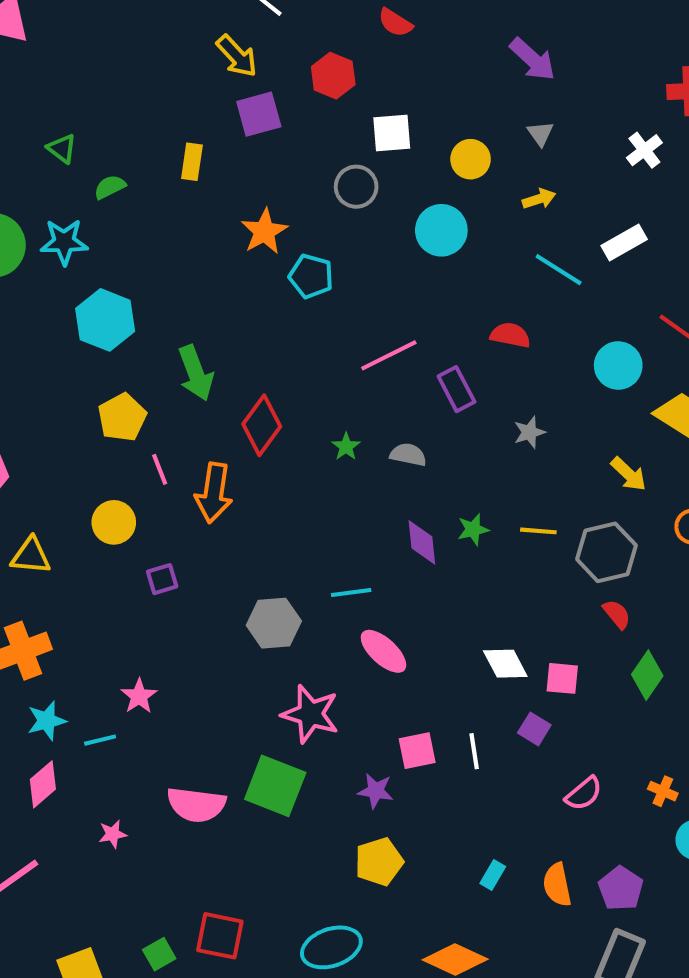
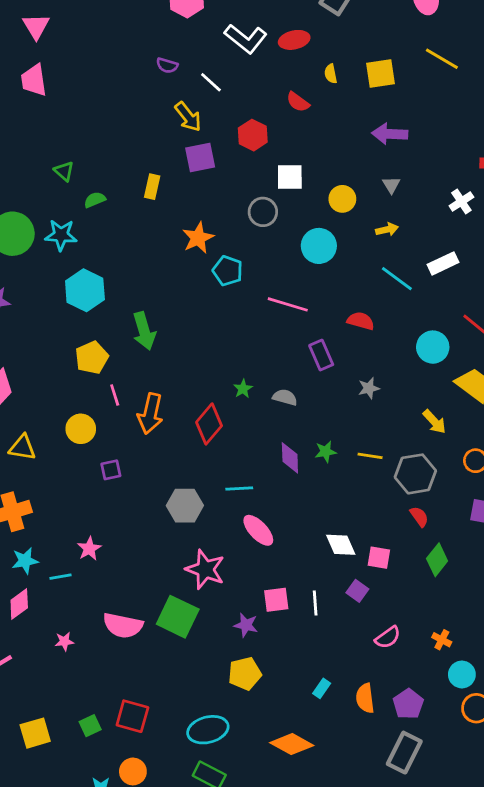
purple arrow: (533, 59) -> (390, 134), turned 136
pink line: (389, 355) -> (288, 304), moved, turned 39
red diamond: (262, 425) -> (209, 424), moved

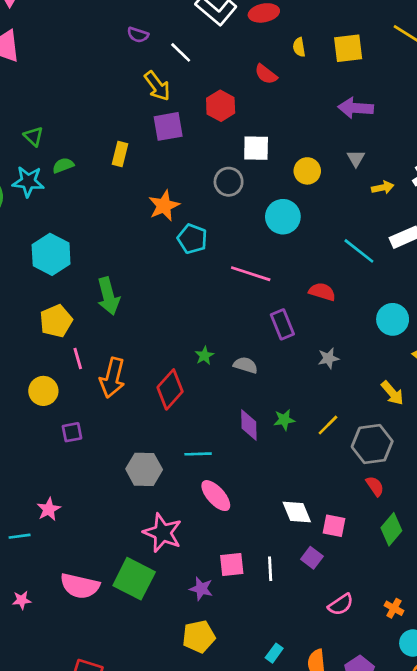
yellow arrow: (387, 229) -> (383, 188), moved
cyan star: (61, 235) -> (28, 182), moved
yellow line: (370, 456) -> (328, 425), turned -55

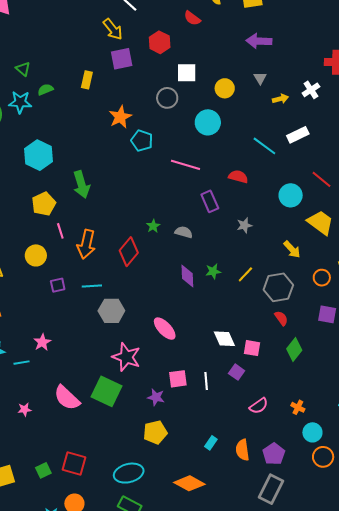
cyan line: (198, 454) -> (92, 286), moved
pink semicircle: (80, 586) -> (67, 398), turned 32

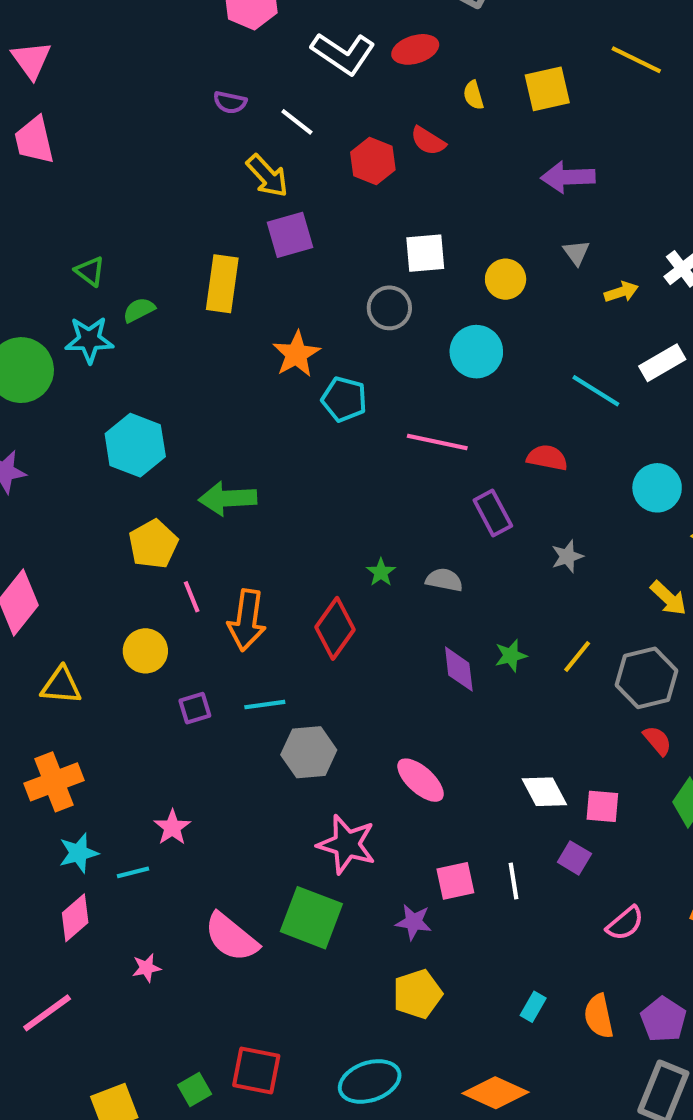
red hexagon: (160, 42) -> (373, 161), moved
yellow rectangle: (87, 80) -> (222, 284), size x1.5
green arrow: (81, 184) -> (228, 498), turned 108

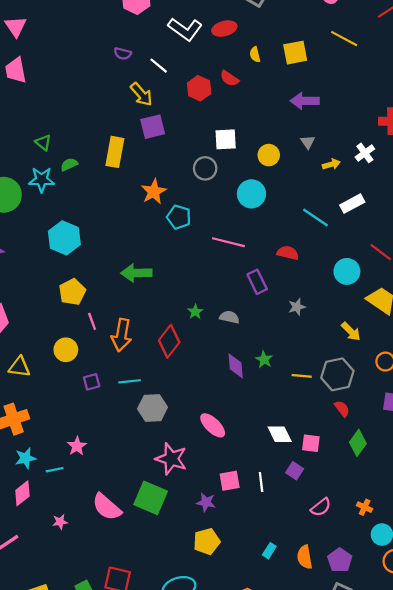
green arrow: (228, 498) -> (136, 273), moved
green star: (511, 656) -> (264, 360), turned -30
yellow line: (577, 657) -> (302, 376), moved, turned 54

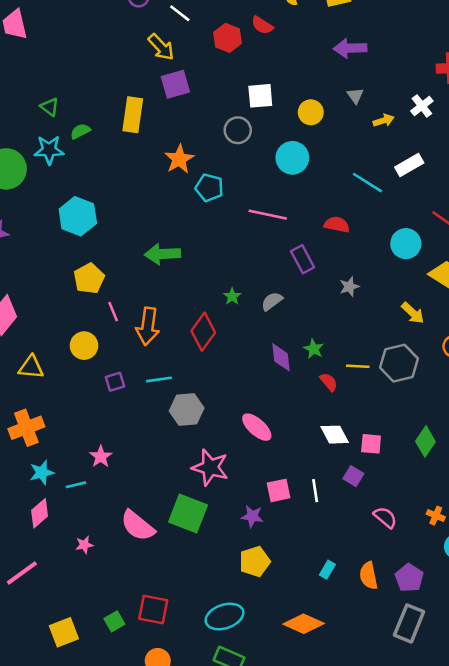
gray semicircle: (229, 317) -> (272, 301), turned -48
red semicircle: (342, 409) -> (329, 382), moved
pink semicircle: (321, 507) -> (385, 517), turned -100

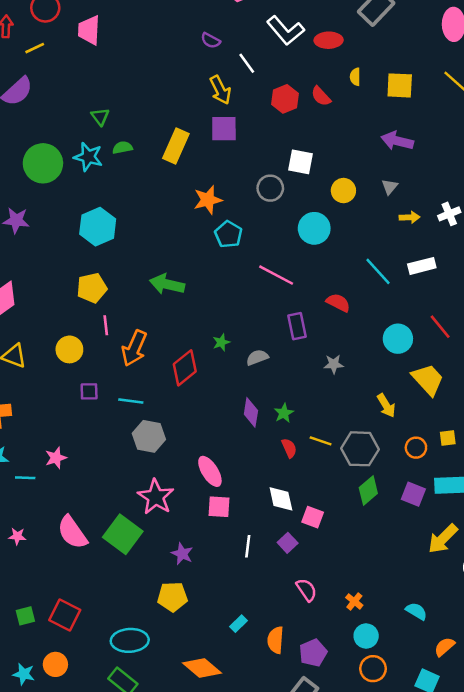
green diamond: (425, 441) -> (368, 491), moved
pink square: (279, 490) -> (219, 507), moved

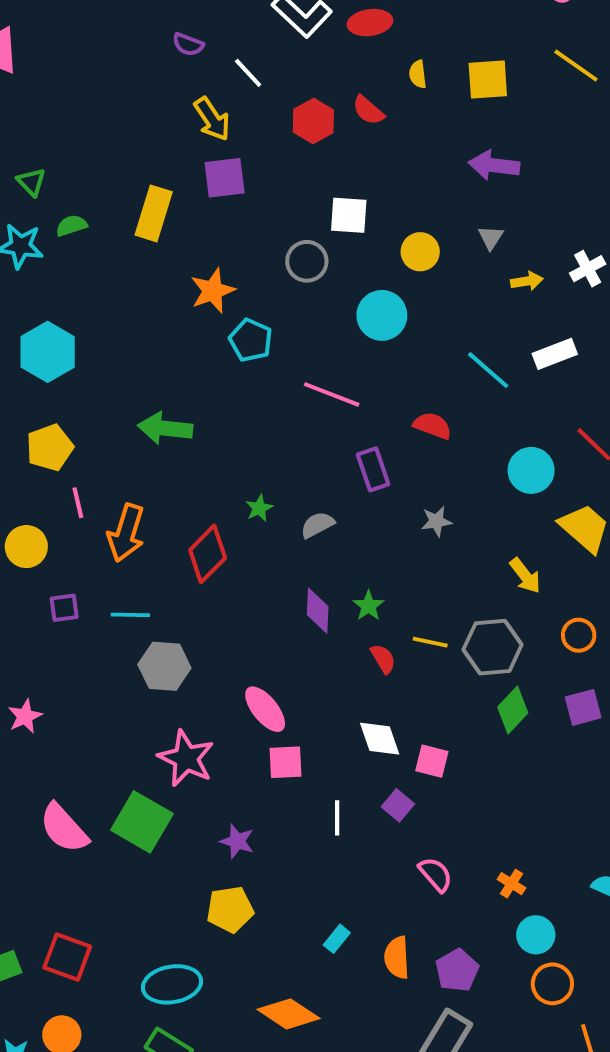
purple square: (413, 494) -> (583, 707), turned -30

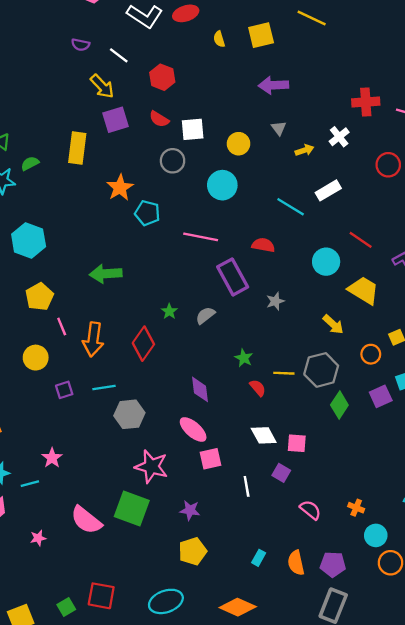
red semicircle: (368, 110) -> (159, 119), moved
purple rectangle: (373, 469) -> (233, 277), size x1.4
purple diamond: (318, 611) -> (200, 389), moved
purple pentagon: (457, 970) -> (333, 564), turned -30

